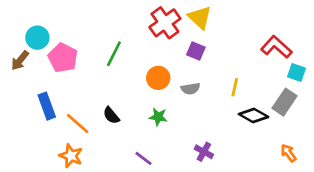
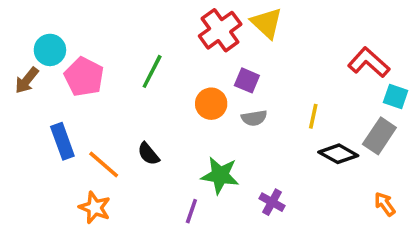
purple square: (196, 51) -> (247, 80), moved
green star: (158, 117) -> (220, 175), moved, size x1.5
purple line: (143, 158) -> (191, 211), turned 72

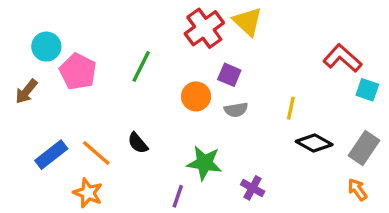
brown arrow: (27, 80) -> (26, 91), moved
gray rectangle: (379, 136) -> (364, 148), moved
blue rectangle: (62, 141) -> (51, 155), moved, turned 72

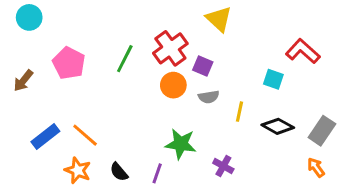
red cross: (204, 28) -> (170, 48), moved
cyan circle: (46, 47) -> (29, 17), moved
cyan square: (367, 90) -> (273, 79), moved
yellow line: (291, 108) -> (240, 112), moved
black semicircle: (138, 143) -> (119, 172), moved

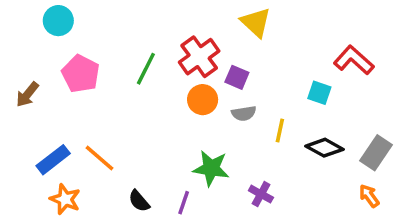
cyan circle: (29, 17) -> (58, 21), moved
orange star: (78, 170) -> (65, 199), moved

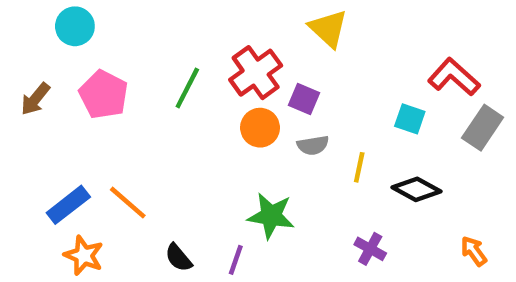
brown arrow: (27, 94) -> (35, 99), moved
gray rectangle: (376, 153) -> (483, 128), moved
purple cross: (261, 194) -> (370, 249), moved

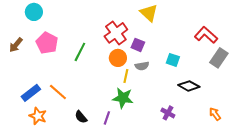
green line: (187, 88) -> (80, 52), moved
cyan square: (410, 119) -> (173, 60), moved
yellow line: (359, 167) -> (126, 76), moved

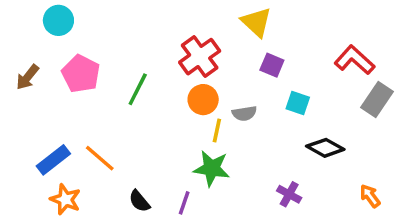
purple square: (138, 45) -> (272, 65), moved

